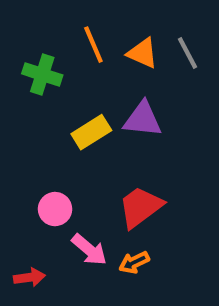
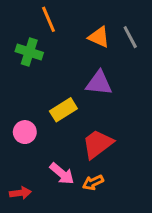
orange line: (93, 45) -> (49, 19), moved
yellow rectangle: (91, 132) -> (63, 110), moved
pink circle: (55, 209) -> (25, 132), moved

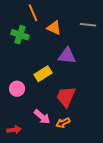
orange triangle: (99, 37) -> (54, 28), moved
gray line: (130, 37) -> (88, 25), turned -56
red trapezoid: (98, 144) -> (66, 97), turned -30

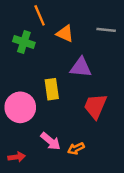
yellow rectangle: (43, 74) -> (52, 89), turned -66
pink circle: (17, 89) -> (20, 107), size x1.6
red trapezoid: (66, 97) -> (95, 106), moved

